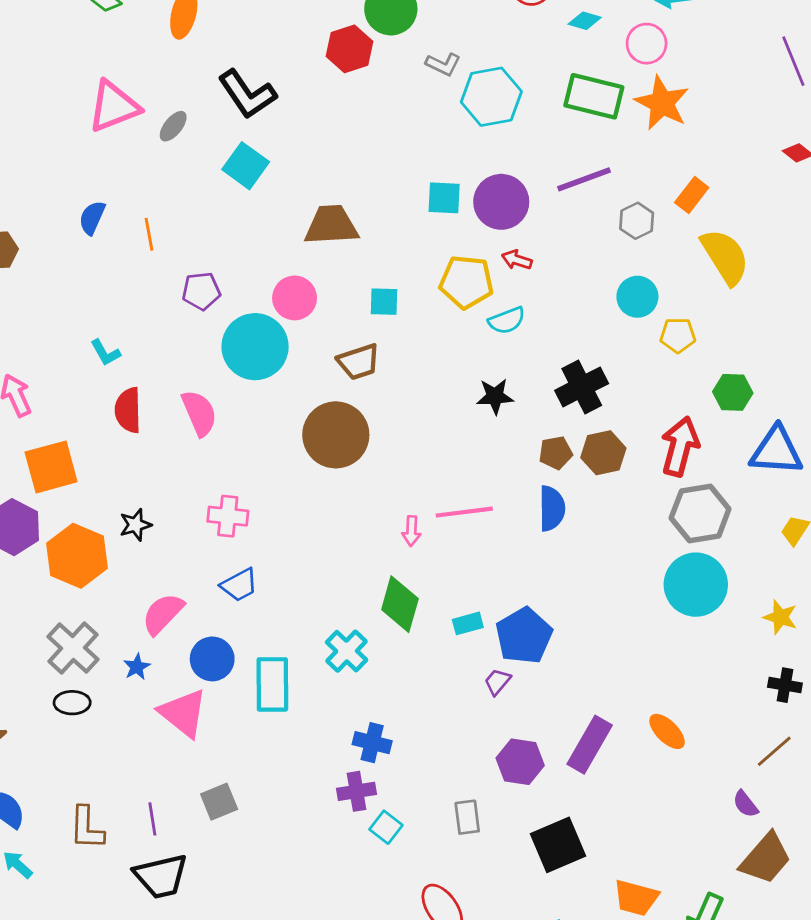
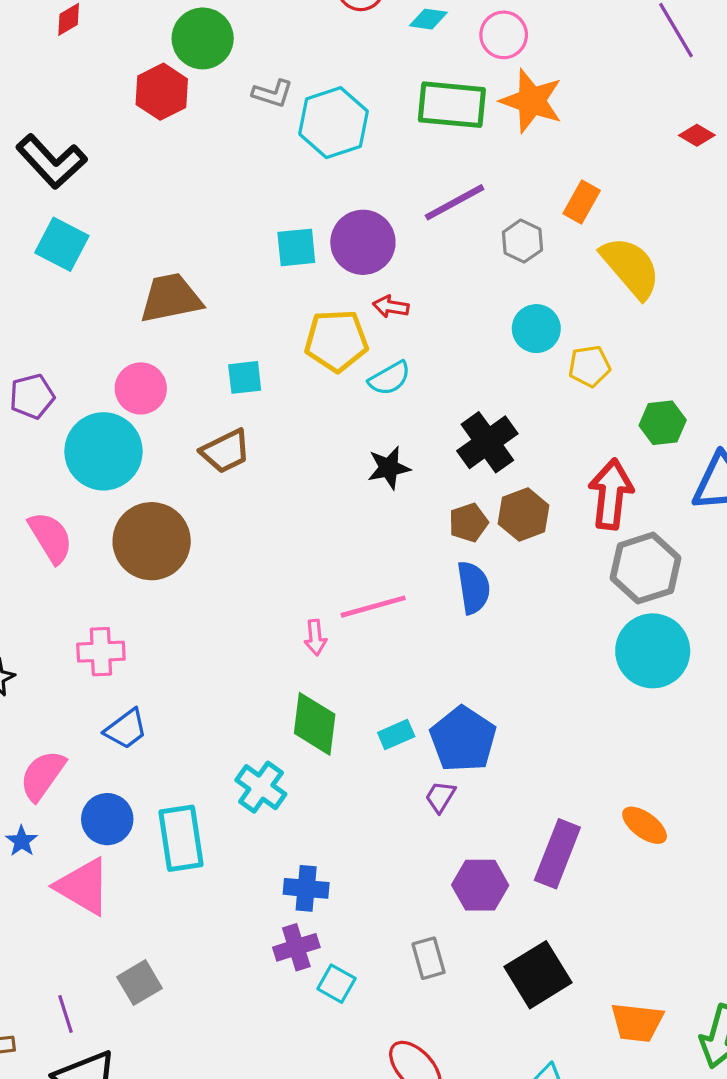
brown circle: (336, 435) -> (152, 541), moved

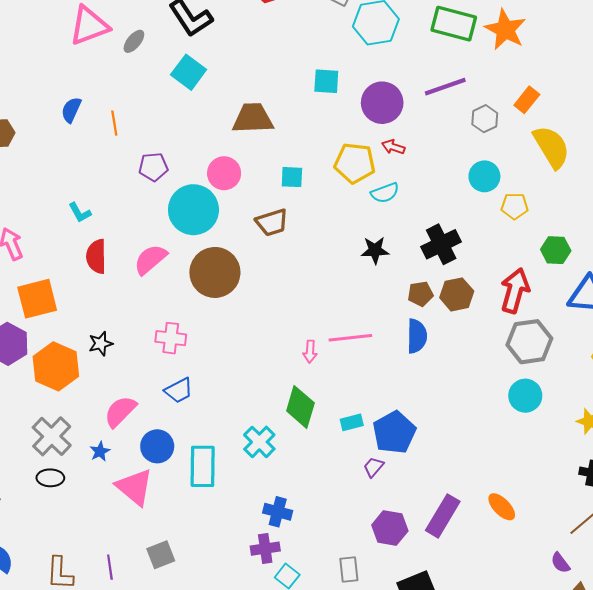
cyan square: (296, 247) -> (326, 81), moved
pink semicircle: (51, 537) -> (150, 259), turned -108
cyan circle: (653, 651) -> (525, 396), size x0.7

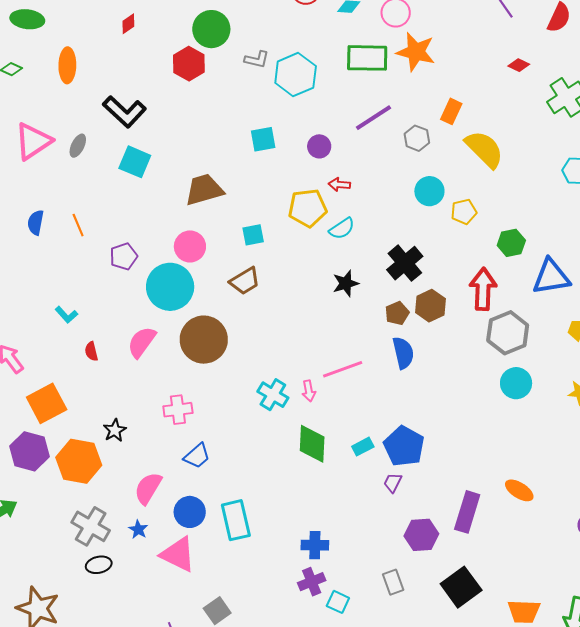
purple circle: (382, 103) -> (319, 146), size x0.6
red semicircle: (96, 256) -> (91, 351), size x0.6
cyan cross: (259, 442) -> (273, 395), moved

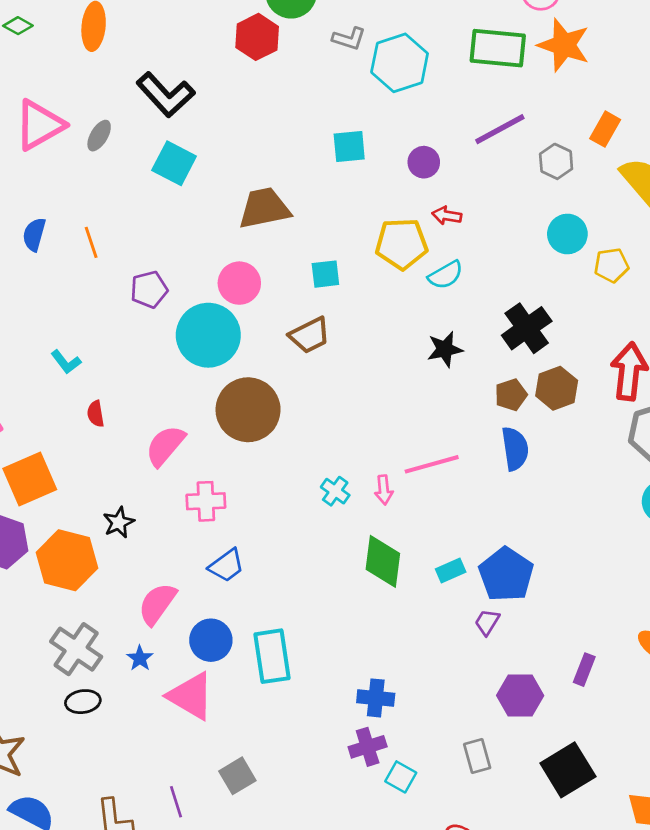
pink semicircle: (142, 342) -> (165, 446), moved
cyan cross: (273, 395) -> (335, 491), size x0.7
purple rectangle: (467, 512) -> (584, 670), size x0.6

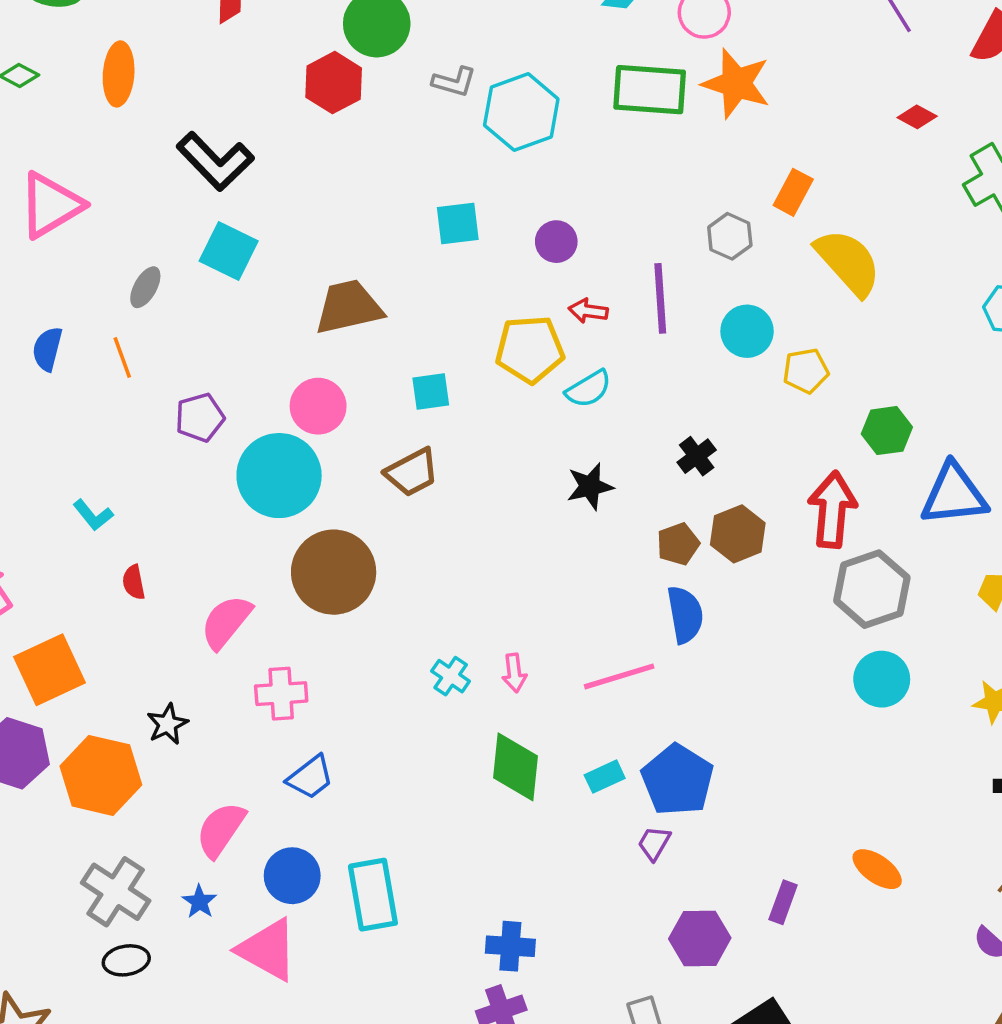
purple line: (500, 129) -> (660, 298), moved, turned -64
gray ellipse: (99, 136) -> (145, 287), moved
black cross: (527, 328) -> (697, 456), size x0.6
pink line: (432, 464) -> (619, 676), moved

